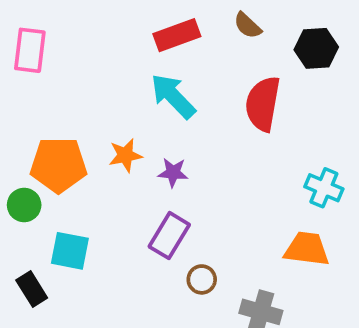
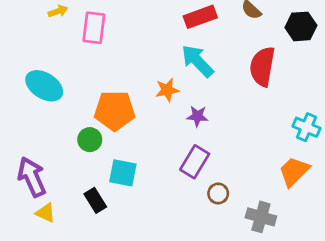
orange star: (125, 155) -> (167, 90), moved
orange trapezoid: (307, 249) -> (294, 171), turned -52

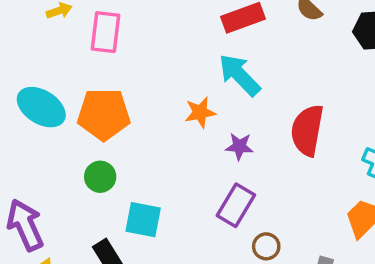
red semicircle: (262, 66) -> (307, 130), moved
orange pentagon: (115, 111) -> (104, 114), moved

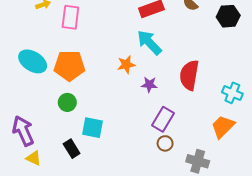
purple rectangle: (236, 205) -> (163, 119), moved

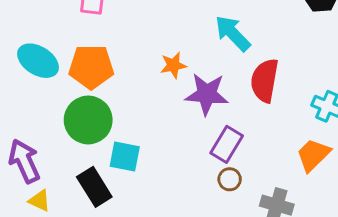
cyan arrow: (149, 42) -> (233, 33), moved
purple star: (149, 85) -> (207, 94), size x1.8
green circle: (67, 102) -> (88, 120), size x1.8
black rectangle: (72, 149) -> (94, 187), size x1.4

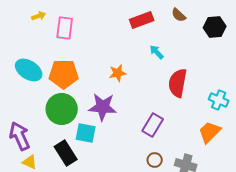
cyan arrow: (233, 33) -> (157, 52), size x0.6
purple star: (207, 94) -> (103, 107), moved
brown circle: (230, 179) -> (155, 160), moved

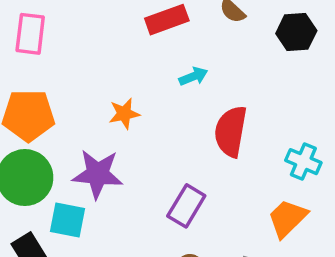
cyan arrow: (157, 52) -> (193, 76), turned 112

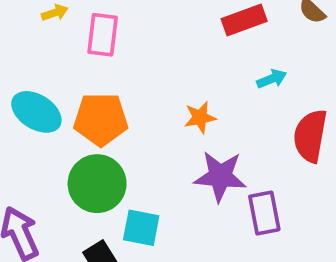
purple star: (98, 174) -> (220, 176), moved
purple rectangle: (186, 206) -> (264, 213), turned -42

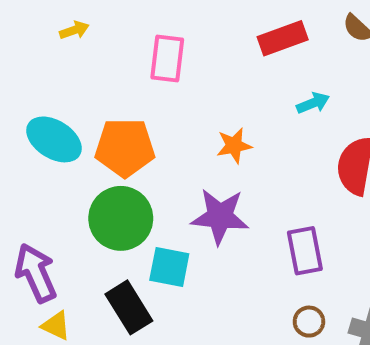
pink rectangle: (103, 35) -> (167, 59), moved
purple star: (220, 176) -> (220, 216), moved

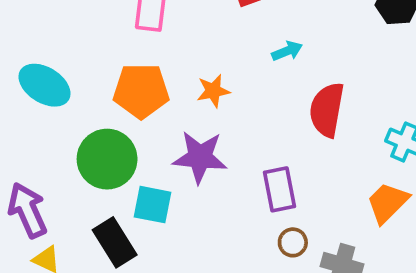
orange pentagon: (125, 148) -> (141, 91), moved
brown circle: (309, 322) -> (293, 242), moved

